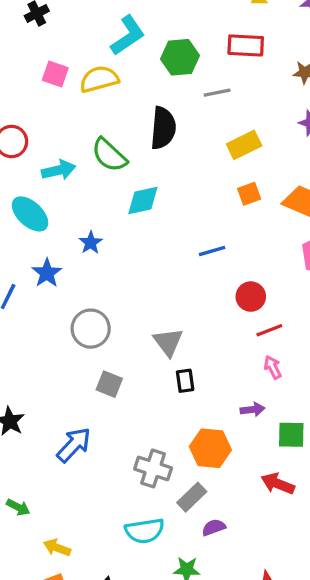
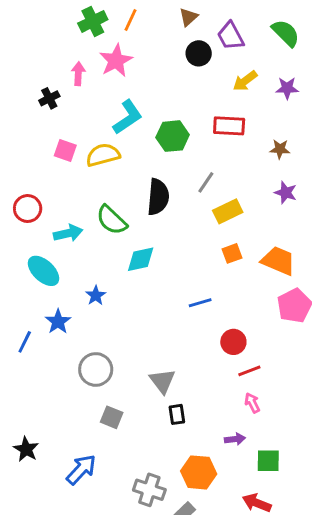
gray line: (217, 93) -> (206, 182), moved, turned -45

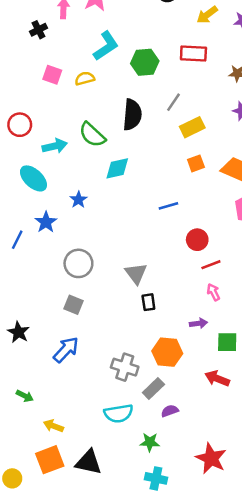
yellow semicircle: (103, 155) -> (85, 78), size x0.7
gray square: (112, 417) -> (73, 305), moved

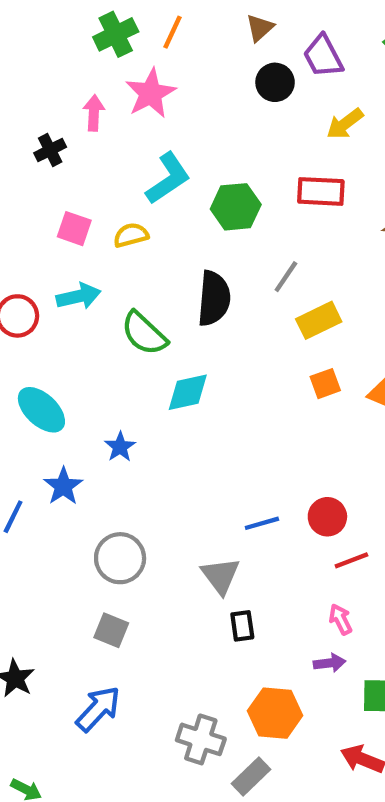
cyan arrow: (55, 146) -> (79, 296), moved
blue line: (168, 206) -> (262, 523), moved
pink arrow: (213, 292) -> (341, 619), moved

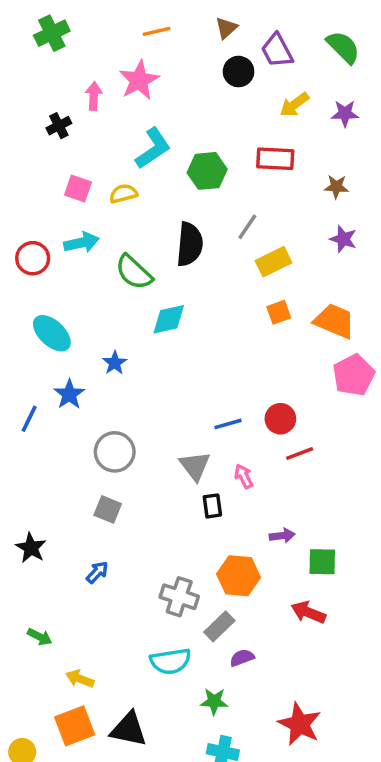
orange line: (172, 32) -> (157, 31), turned 52
green cross: (116, 34) -> (52, 33), moved
pink arrow: (341, 619) -> (244, 476), moved
blue arrow: (98, 709) -> (97, 572), size x0.6

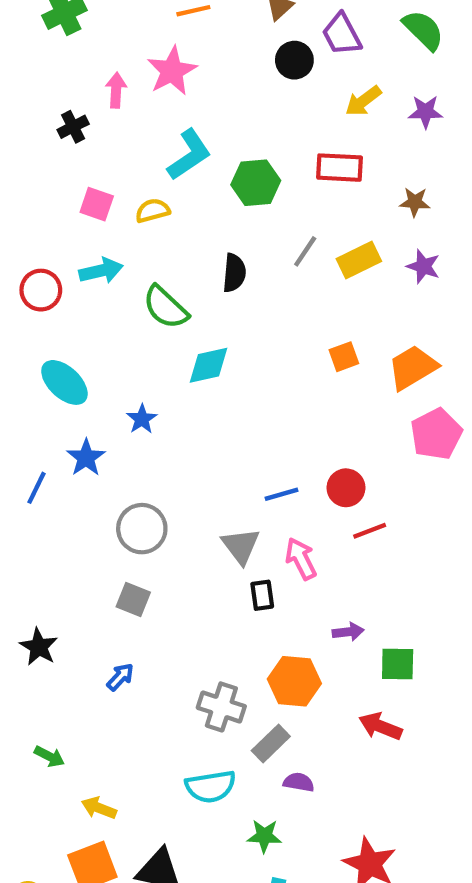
black semicircle: (190, 244) -> (234, 273), size x0.7
yellow rectangle: (273, 262) -> (359, 260), moved
orange trapezoid: (334, 321) -> (413, 367), turned -54
pink arrow: (244, 476) -> (301, 559), size x1.4
purple semicircle: (242, 658) -> (299, 782), turned 30

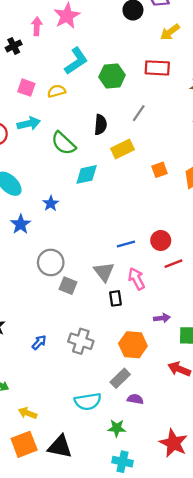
yellow rectangle: (359, 260) -> (122, 149), moved
gray square: (133, 600) -> (68, 286), moved
gray cross: (221, 707) -> (81, 341), moved

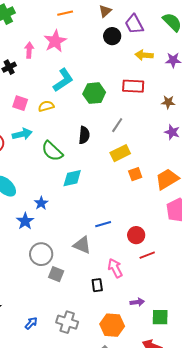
yellow arrow: (170, 32) -> (144, 55), turned 42
yellow rectangle: (122, 149) -> (120, 153), moved
blue star: (21, 224) -> (25, 221), moved
blue line: (126, 244) -> (103, 224), moved
gray triangle: (104, 272) -> (82, 245), moved, turned -30

